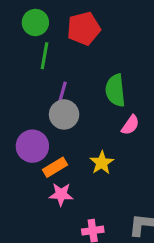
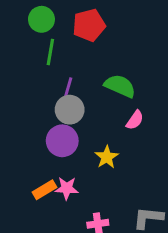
green semicircle: (115, 90) -> (120, 86), turned 120
purple circle: (32, 146) -> (62, 141), moved
orange rectangle: (55, 167) -> (44, 190), moved

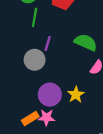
gray circle: (70, 110) -> (35, 60), moved
purple circle: (62, 141) -> (50, 95), moved

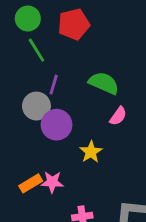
green line: (35, 17) -> (36, 50), turned -42
purple circle: (50, 95) -> (57, 125), moved

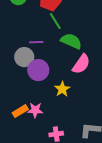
green line: (36, 50) -> (55, 21), moved
purple line: (54, 85) -> (36, 42), turned 72
pink semicircle: (118, 116) -> (81, 64), size x1.5

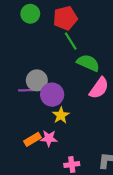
purple line: (36, 42) -> (26, 90), moved
yellow star: (62, 89) -> (61, 115), moved

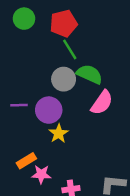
gray circle: (37, 80) -> (64, 79), moved
pink star: (49, 138) -> (41, 174), moved

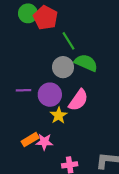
red pentagon: (64, 23) -> (45, 18), moved, turned -30
pink semicircle: (102, 103) -> (78, 100), moved
pink star: (41, 174) -> (44, 142), moved

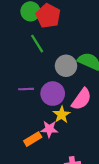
green line: (69, 41) -> (37, 44), moved
pink star: (44, 142) -> (49, 129), moved

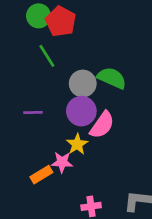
purple circle: (53, 94) -> (81, 111), moved

